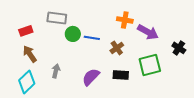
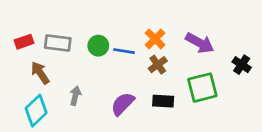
gray rectangle: (57, 18) -> (58, 43), moved
orange cross: (125, 20) -> (155, 39), moved, turned 35
red rectangle: (26, 31) -> (24, 42), moved

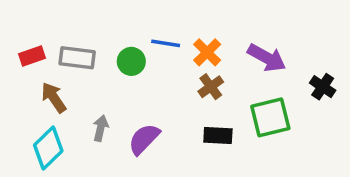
blue line: (124, 51) -> (166, 43), moved
purple semicircle: (123, 104) -> (144, 139), moved

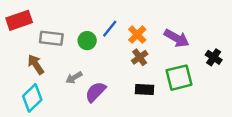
blue line: (166, 43) -> (110, 29), turned -60
red rectangle: (32, 56) -> (19, 20), moved, size x1.5
gray arrow: (101, 128) -> (74, 78), moved, turned -133

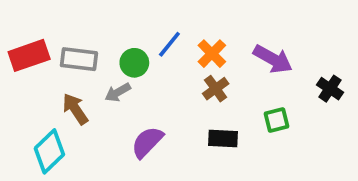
red rectangle: (19, 20) -> (29, 55), moved
brown arrow: (36, 64) -> (75, 109), moved
gray arrow: (74, 78) -> (118, 92), moved
green square: (179, 78) -> (276, 120), size x0.6

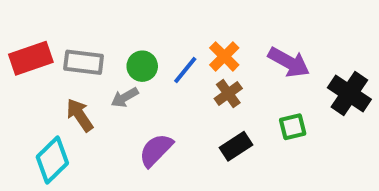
blue line: (169, 44) -> (185, 70), moved
black cross: (330, 89) -> (349, 94), size x1.5
black rectangle: (223, 138) -> (236, 146), turned -36

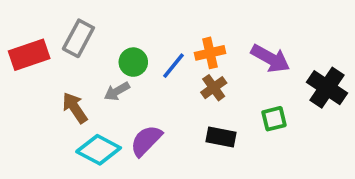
orange cross: (224, 56) -> (210, 53), turned 32
gray rectangle: (84, 62) -> (78, 38), moved, turned -69
black rectangle: (236, 146) -> (221, 137), turned 44
cyan diamond: (52, 160) -> (99, 150), moved, turned 72

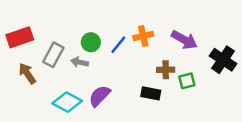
gray rectangle: (78, 38) -> (53, 55), moved
brown cross: (214, 88) -> (166, 70), moved, turned 35
gray arrow: (117, 91) -> (80, 62), turned 42
brown arrow: (75, 108) -> (27, 73), moved

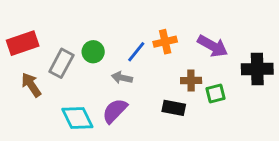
green circle: (91, 42) -> (93, 52), moved
black cross: (223, 60) -> (257, 69), turned -35
gray arrow: (80, 62) -> (122, 78), moved
cyan diamond: (67, 102) -> (77, 118), turned 36

